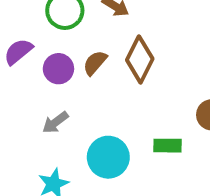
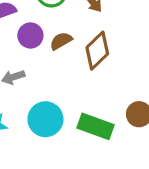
green rectangle: (167, 146) -> (95, 126), size x1.5

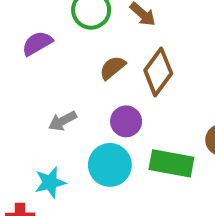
purple circle: (30, 35) -> (126, 121), moved

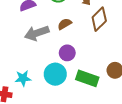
brown diamond: (158, 72) -> (99, 19), moved
gray arrow: (63, 121) -> (37, 33), moved, size x1.6

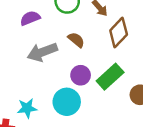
brown semicircle: (65, 24) -> (76, 40), turned 72
green rectangle: (87, 78) -> (110, 77), moved, turned -60

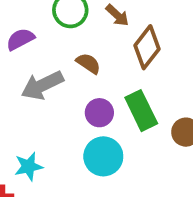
green rectangle: (110, 77) -> (141, 111), turned -68
cyan circle: (67, 102) -> (103, 156), moved

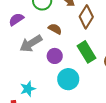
purple circle: (99, 113) -> (55, 56), moved

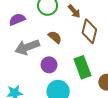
brown diamond: (86, 17) -> (89, 31), turned -30

